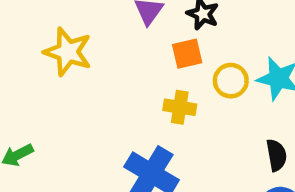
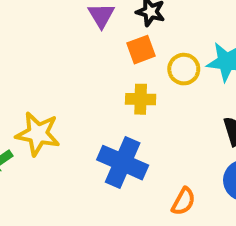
yellow star: (68, 52) -> (38, 134), moved

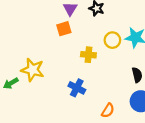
orange square: (141, 50) -> (64, 29), moved
blue cross: (123, 163) -> (77, 88), size x0.7

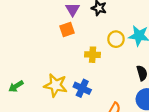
yellow star: (33, 70) -> (56, 85), moved

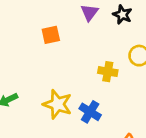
orange square: (67, 30) -> (51, 35), moved

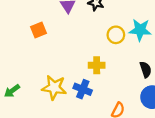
yellow cross: (108, 72) -> (97, 65), moved

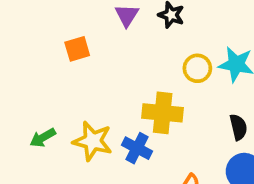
yellow cross: (97, 65) -> (163, 113), size x1.5
green arrow: (12, 91) -> (43, 138), moved

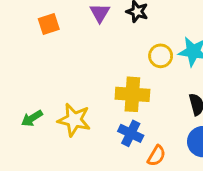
orange square: (77, 49) -> (49, 24), moved
blue cross: (137, 148) -> (131, 133), moved

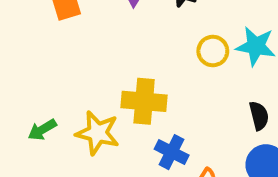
yellow cross: (132, 94) -> (144, 101), moved

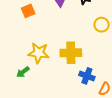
yellow star: (98, 133) -> (39, 53), moved

